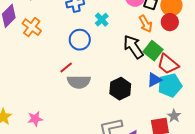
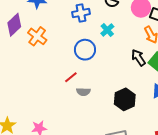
black arrow: (133, 47) -> (138, 58), size x0.7
gray semicircle: (79, 82) -> (83, 92), size x0.6

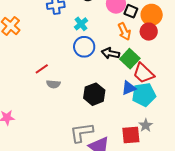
blue circle: (85, 50) -> (84, 47), moved
black arrow: (138, 58) -> (110, 53), turned -48

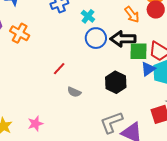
black arrow: (110, 53) -> (123, 39), size x1.4
green square: (130, 59) -> (138, 51), moved, turned -30
gray semicircle: (53, 84) -> (74, 92), moved, turned 32

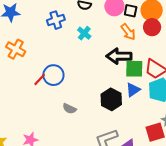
blue circle: (96, 38) -> (53, 75), moved
red line: (59, 69) -> (40, 80), moved
blue triangle: (148, 69) -> (133, 90), moved

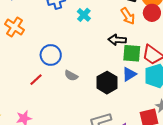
black arrow: (119, 56) -> (117, 40), size x0.7
red line: (40, 80) -> (36, 80), moved
gray semicircle: (69, 109) -> (71, 76), moved

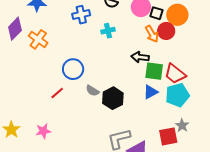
red circle: (152, 13) -> (166, 31), moved
cyan cross: (84, 15) -> (108, 31), turned 32
black hexagon: (107, 83) -> (113, 98), moved

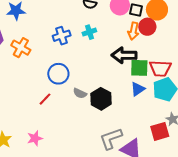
blue cross: (81, 15) -> (62, 36), moved
orange arrow: (152, 34) -> (133, 31), turned 48
black arrow: (140, 57) -> (124, 55), size x1.4
red trapezoid: (175, 74) -> (160, 68), turned -30

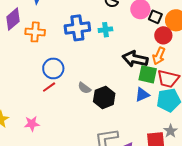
orange arrow: (133, 31) -> (159, 56), moved
blue cross: (62, 36) -> (77, 28), size x1.4
orange cross: (21, 48) -> (35, 32), turned -36
blue circle: (58, 74) -> (53, 68), moved

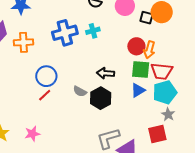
black square: (155, 17) -> (146, 18), moved
red circle: (163, 35) -> (136, 46), moved
black arrow: (135, 59) -> (105, 73), moved, size x0.7
gray star: (171, 131) -> (168, 114), moved

